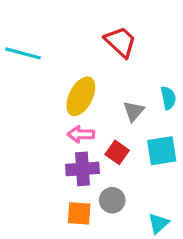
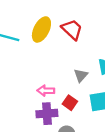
yellow ellipse: (81, 96) -> (41, 29), moved

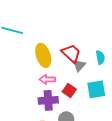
yellow ellipse: (41, 29) -> (43, 55), moved, turned -45
red trapezoid: (72, 29) -> (71, 53), moved

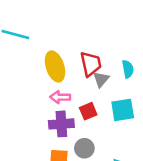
red trapezoid: (71, 53) -> (91, 64), turned 35
red square: (69, 90) -> (88, 111), turned 32

